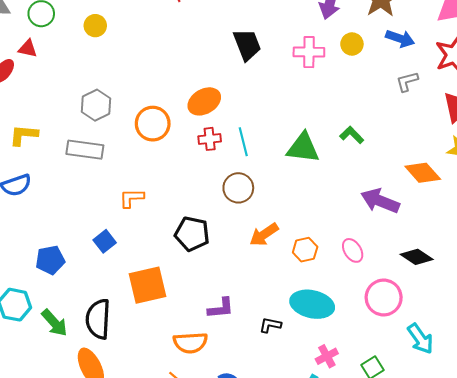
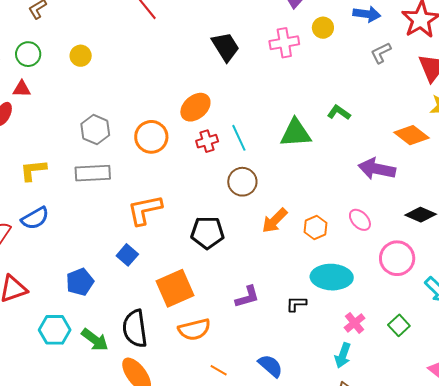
orange L-shape: (132, 198) -> (145, 210), size x1.5
orange semicircle: (190, 343) -> (194, 329), moved

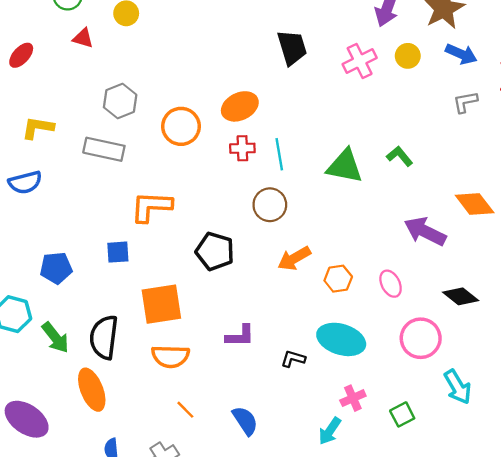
pink cross: (284, 43) -> (360, 61), turned -32
red triangle: (22, 89) -> (83, 38), moved
blue square: (127, 255) -> (118, 252), turned 30

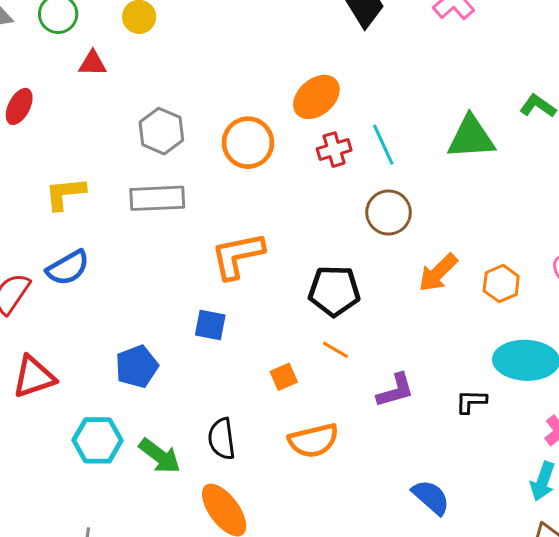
blue square: (118, 252) -> (210, 325), turned 30
orange square: (161, 304) -> (284, 377), size x0.5
black semicircle: (104, 337) -> (222, 439), size x0.7
orange line: (185, 410) -> (335, 350), moved

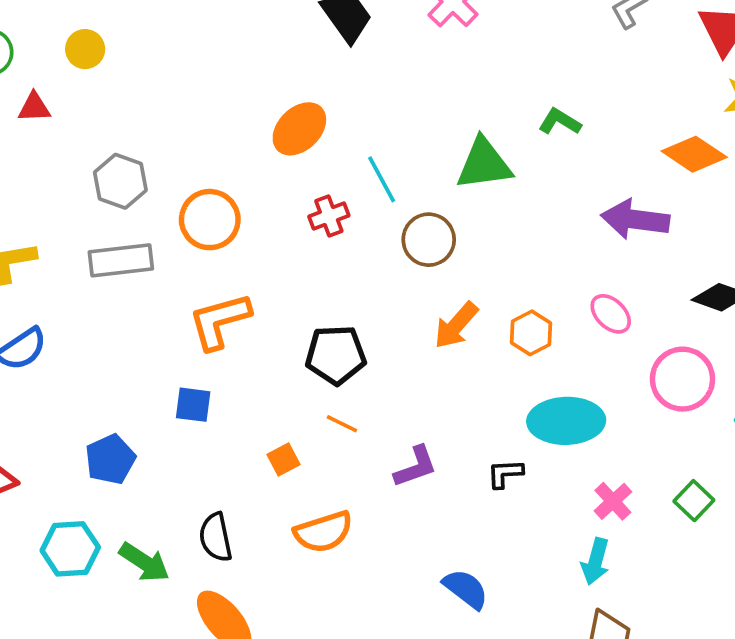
orange circle: (248, 143) -> (210, 220), moved
red cross: (334, 150) -> (329, 216), moved
brown circle: (389, 212) -> (429, 240), moved

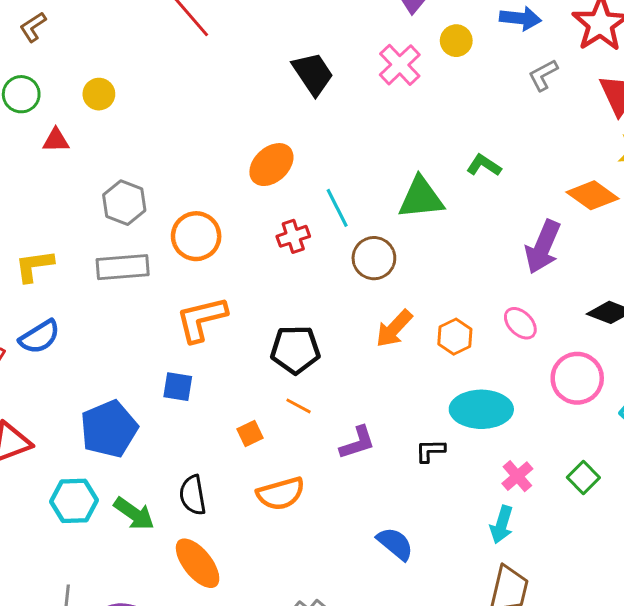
purple arrow: (635, 219) -> (543, 247), turned -76
blue pentagon: (110, 459) -> (109, 429), size x1.4

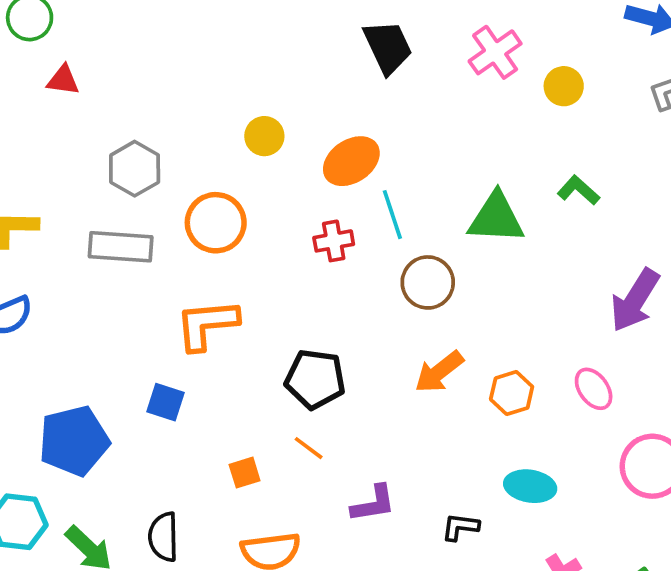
yellow circle: (456, 41) -> (564, 86), moved
yellow circle: (99, 94) -> (264, 136), moved
orange ellipse: (271, 165) -> (351, 161), moved
cyan ellipse: (481, 409) -> (530, 486), size x0.7

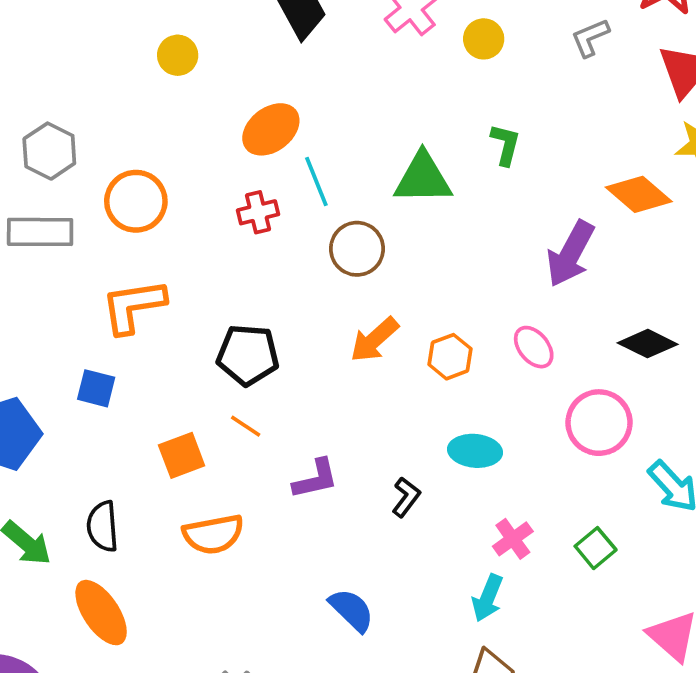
yellow circle: (264, 136) -> (178, 55), moved
green L-shape: (578, 190) -> (505, 145), turned 66
orange square: (245, 473) -> (182, 455), size x1.4
black L-shape: (460, 527) -> (406, 497), turned 123

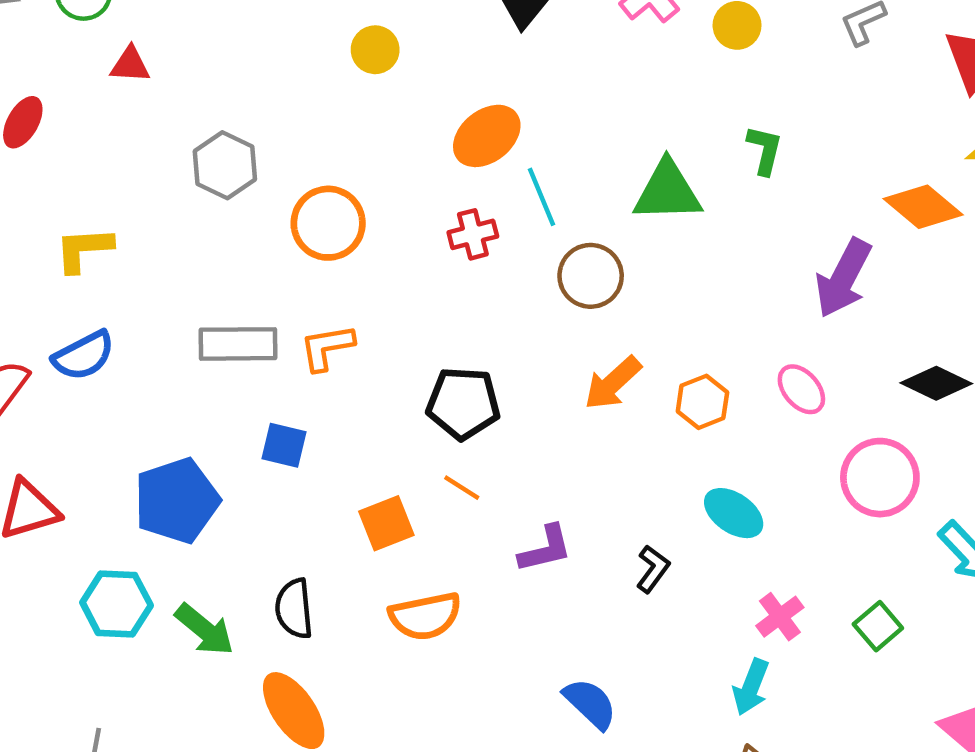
gray rectangle: (40, 232) -> (238, 344), moved
orange L-shape: (133, 306) -> (327, 347), size x0.7
cyan ellipse: (475, 451) -> (734, 513), turned 30

